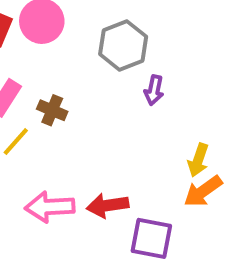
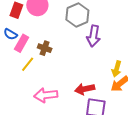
purple arrow: (154, 90) -> (94, 36), size x1.5
red arrow: (108, 205) -> (85, 89), moved

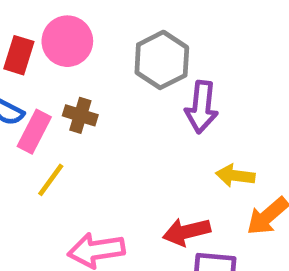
brown cross: (45, 48) -> (80, 115), moved
yellow arrow: (117, 69) -> (235, 176), moved, turned 84

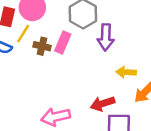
pink rectangle: (34, 132) -> (63, 42), moved
yellow line: (51, 180) -> (23, 34), moved

